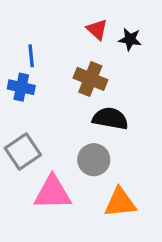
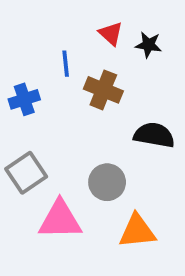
blue line: (31, 56) -> (66, 64), moved
blue cross: (21, 87) -> (24, 99), turned -30
black semicircle: (110, 118) -> (154, 135), moved

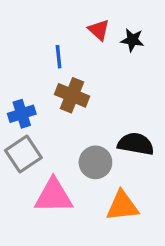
brown cross: (103, 90) -> (72, 95), moved
blue cross: (24, 99) -> (22, 114), moved
black semicircle: (154, 135) -> (136, 144), moved

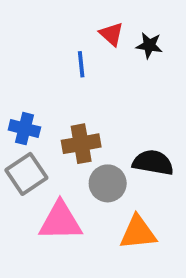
blue line: (59, 57) -> (81, 64), moved
brown cross: (72, 95) -> (81, 144), moved, turned -32
blue cross: (22, 114) -> (24, 129), turned 32

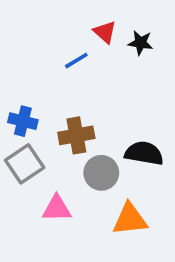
blue line: (81, 64) -> (76, 61), turned 65
pink triangle: (60, 221) -> (57, 208), size x0.7

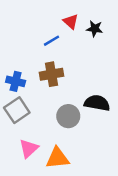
brown cross: (76, 135) -> (52, 74), moved
pink triangle: (57, 208) -> (29, 148), moved, turned -42
orange triangle: (130, 219) -> (57, 158), moved

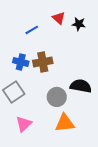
blue line: (52, 41) -> (32, 30), moved
blue cross: (16, 81) -> (21, 62), moved
orange triangle: (57, 158) -> (65, 123), moved

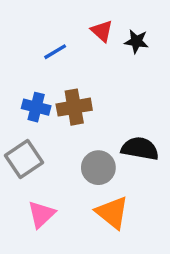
orange triangle: (65, 123) -> (112, 213), turned 45

